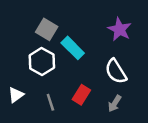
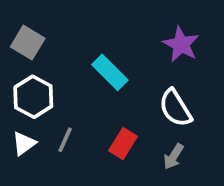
gray square: (47, 29) -> (28, 43), moved
white hexagon: (42, 62) -> (33, 97), moved
gray line: (50, 102) -> (65, 140), moved, turned 42

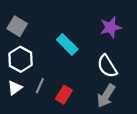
purple star: (181, 44) -> (111, 27), turned 30
red rectangle: (123, 143) -> (64, 95), moved
gray arrow: (174, 157) -> (106, 96), size x1.5

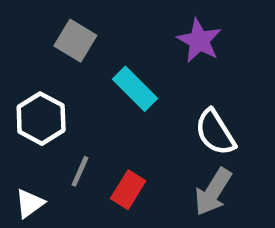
gray square: (17, 26) -> (75, 41), moved
purple star: (111, 27) -> (199, 41), moved, turned -30
white triangle: (15, 88) -> (30, 203), moved

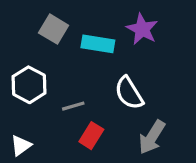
cyan rectangle: (135, 89) -> (98, 44), moved, turned -36
white semicircle: (215, 132) -> (129, 93), moved
gray line: (80, 171) -> (73, 106), moved, turned 50

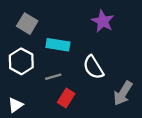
gray square: (54, 29) -> (27, 24), moved
cyan rectangle: (98, 44) -> (58, 45), moved
gray arrow: (152, 137) -> (123, 93), moved

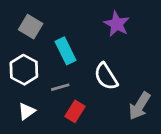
cyan rectangle: (58, 45) -> (66, 51), turned 55
white triangle: (15, 105) -> (27, 111), moved

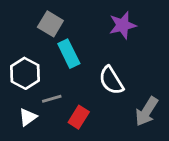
purple star: (117, 24) -> (123, 25), turned 30
gray square: (31, 27) -> (50, 24), moved
gray line: (60, 87) -> (52, 99), moved

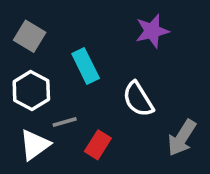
gray square: (50, 24) -> (30, 36), moved
white triangle: (28, 117) -> (35, 145), size x1.4

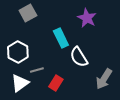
purple star: (152, 31) -> (87, 18), turned -30
gray square: (30, 36) -> (28, 13), moved, turned 30
cyan rectangle: (86, 66) -> (61, 38), moved

